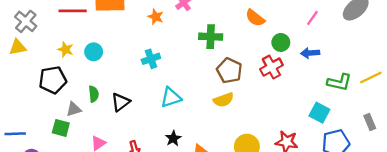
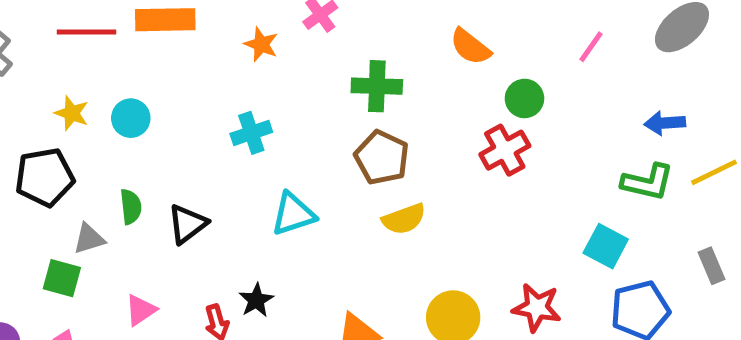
blue arrow: (310, 53) -> (665, 123), moved
brown pentagon: (229, 71) -> (382, 157), moved
black star: (173, 138) -> (256, 300), moved

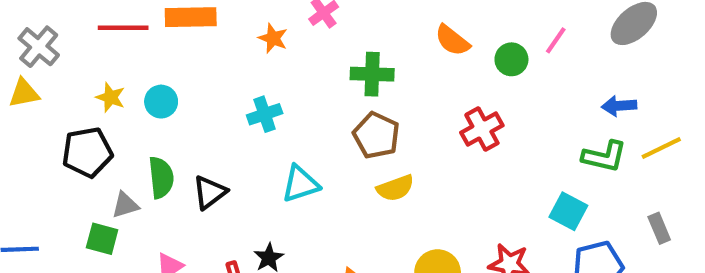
green circle: (524, 98) -> (511, 59), moved
green semicircle: (131, 207) -> (161, 178), size x1.4

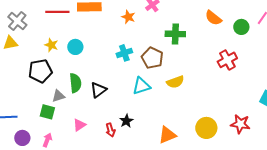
brown pentagon: (376, 135) -> (152, 58), moved
yellow semicircle: (395, 188) -> (175, 82), moved

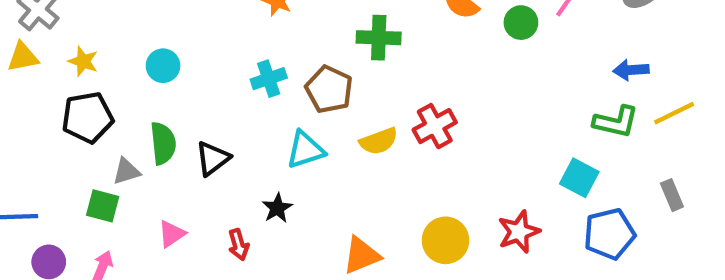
yellow star: (51, 45) -> (83, 61), moved
red cross: (227, 60) -> (435, 126), moved
black star: (126, 121) -> (277, 208), moved
red star: (240, 124) -> (519, 232), turned -30

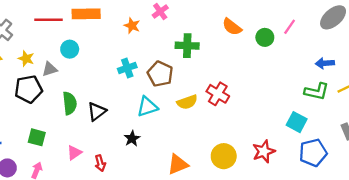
cyan circle: (163, 66) -> (70, 49), moved
red cross: (435, 126) -> (218, 94), turned -30
gray triangle: (126, 171) -> (50, 69), moved
red arrow: (238, 245) -> (100, 163), moved

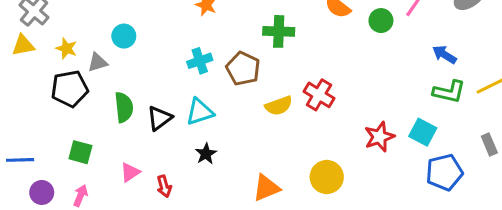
blue arrow: (325, 63) -> (444, 55), moved, turned 36
cyan triangle: (147, 107) -> (200, 112), moved
red star: (264, 151) -> (379, 137), moved

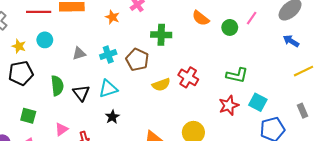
cyan circle: (124, 36) -> (45, 40), moved
blue arrow: (444, 55) -> (291, 41), moved
gray triangle: (97, 62) -> (79, 53), moved
green L-shape: (449, 92) -> (237, 75), moved
black triangle: (159, 118) -> (81, 93), turned -30

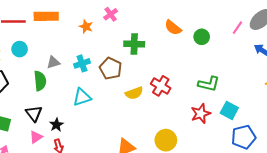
pink line: (252, 18) -> (237, 28), moved
green semicircle: (57, 86) -> (40, 81), moved
black triangle: (81, 93) -> (34, 114), moved
black star: (112, 117) -> (56, 125), moved

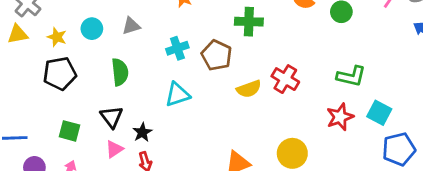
gray triangle: (53, 62) -> (131, 26), moved

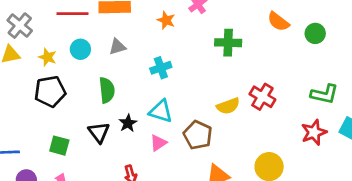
brown pentagon: (217, 55) -> (198, 135), moved
cyan triangle: (177, 94) -> (161, 111), turned 35
black star: (142, 132) -> (128, 123), moved
pink triangle: (114, 149) -> (158, 143), moved

